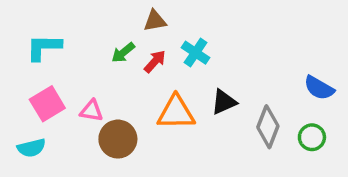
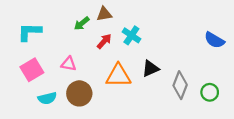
green arrow: (123, 53) -> (82, 24), moved
blue semicircle: (319, 88) -> (214, 40), moved
pink triangle: (91, 111) -> (69, 64), moved
cyan semicircle: (31, 148) -> (47, 98), moved

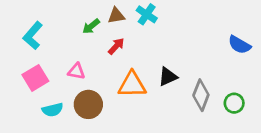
cyan L-shape: (29, 32) -> (33, 36), turned -50
cyan cross: (131, 35) -> (147, 14), moved

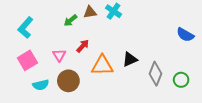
red arrow: (116, 46) -> (83, 46), moved
pink triangle: (76, 71) -> (59, 55), turned 48

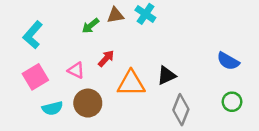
blue semicircle: (185, 35) -> (228, 61), moved
pink triangle: (59, 55) -> (76, 70), turned -32
gray diamond: (155, 74) -> (181, 110), moved

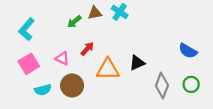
gray diamond: (181, 110) -> (162, 85), moved

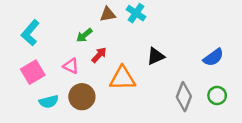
green arrow: (74, 22) -> (84, 35), moved
blue semicircle: (188, 51) -> (213, 57), turned -66
black triangle: (137, 63) -> (156, 56), moved

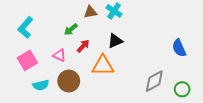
black triangle: (156, 56) -> (115, 41), moved
blue semicircle: (213, 57) -> (179, 48), turned 102
green circle: (217, 95) -> (182, 89), moved
gray diamond: (184, 97) -> (154, 81), turned 40

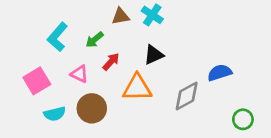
cyan L-shape: (25, 27) -> (57, 37), moved
blue semicircle: (179, 48) -> (220, 73), moved, turned 96
gray diamond: (154, 81) -> (187, 96), moved

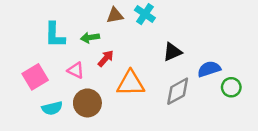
cyan L-shape: (57, 37) -> (55, 35), turned -40
green arrow: (95, 40) -> (90, 38), turned 30
black triangle: (154, 55) -> (172, 52), moved
green circle: (243, 119) -> (231, 87), moved

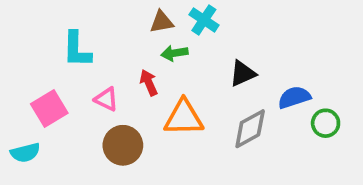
green arrow: (90, 38) -> (174, 53), moved
red arrow: (106, 58) -> (149, 83), turned -66
cyan semicircle: (52, 108) -> (25, 153), moved

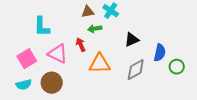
blue semicircle: (294, 97) -> (160, 53), turned 120
pink triangle: (106, 99) -> (58, 54), size x1.5
brown circle: (123, 145) -> (52, 83), moved
cyan semicircle: (25, 153) -> (24, 85), moved

